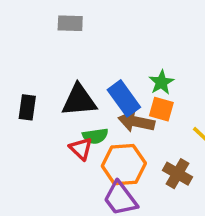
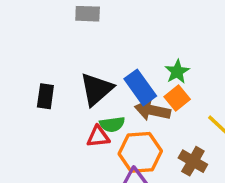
black triangle: (79, 100) -> (96, 89), turned -36
orange square: (161, 109) -> (177, 98), turned 35
red triangle: (81, 149) -> (98, 137), turned -50

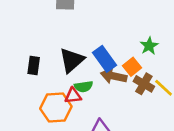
green star: (177, 72) -> (149, 46), moved
orange hexagon: (140, 152) -> (56, 107), moved
brown cross: (193, 161) -> (144, 84), moved

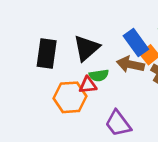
blue rectangle: (104, 59) -> (136, 42), moved
black rectangle: (34, 65) -> (47, 53), size x1.5

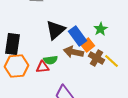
black triangle: (86, 48) -> (56, 30), moved
orange hexagon: (70, 97) -> (16, 66), moved

